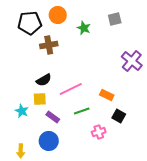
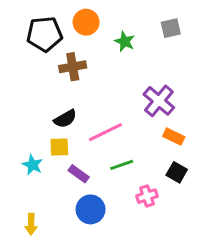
purple cross: (132, 61) -> (159, 101), moved
orange rectangle: (107, 95) -> (174, 137), moved
blue circle: (49, 141) -> (91, 209), moved

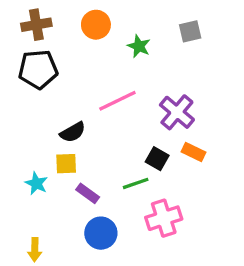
black pentagon: (44, 34) -> (38, 69), moved
brown cross: (73, 67) -> (36, 25), moved
pink line: (105, 132) -> (117, 101), moved
black square: (177, 172) -> (157, 159), moved
pink cross: (147, 196) -> (164, 218), size x1.5

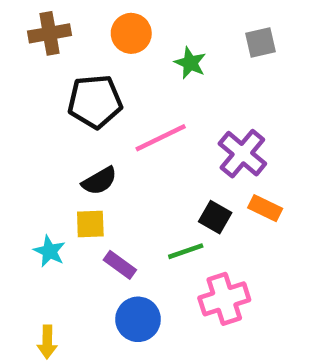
black pentagon: (38, 69) -> (95, 101), moved

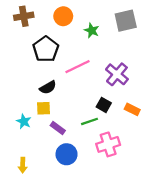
gray square: (261, 42) -> (126, 21), size x1.5
black pentagon: (95, 101) -> (46, 49), turned -30
orange rectangle: (265, 208) -> (132, 109), moved

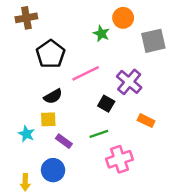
orange circle: (63, 16) -> (123, 18), moved
gray square: (126, 21) -> (153, 41), moved
black square: (104, 105) -> (106, 104), moved
blue circle: (67, 154) -> (53, 170), moved

